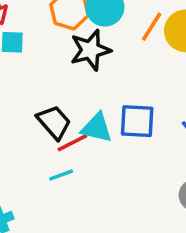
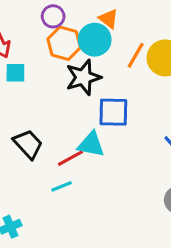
blue square: (137, 121) -> (113, 112), moved
black trapezoid: (54, 122) -> (28, 144), moved

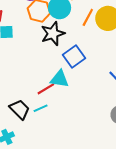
blue square: (113, 112) -> (74, 57), turned -35
black trapezoid: (28, 144) -> (20, 109), moved

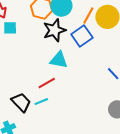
blue square: (74, 57) -> (82, 36), moved
cyan triangle: (60, 79) -> (59, 60), moved

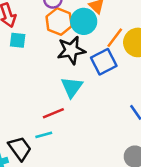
cyan triangle: (59, 60) -> (72, 87), turned 48
black trapezoid: (21, 102) -> (20, 148), moved

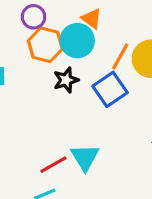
black star: (71, 50) -> (66, 80), size x0.7
cyan triangle: (72, 87) -> (85, 157), moved

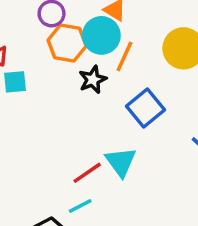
orange line: (120, 56) -> (124, 56), moved
blue square: (110, 89) -> (145, 108), moved

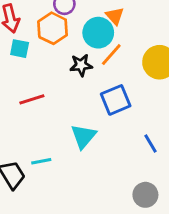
orange hexagon: (67, 43) -> (53, 28), moved
red line: (87, 173) -> (32, 99), moved

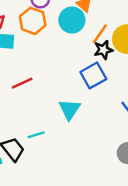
orange line: (111, 55) -> (100, 34), moved
black star: (81, 65) -> (103, 50), moved

